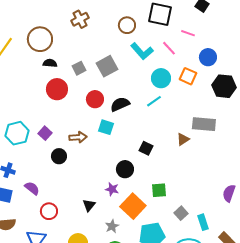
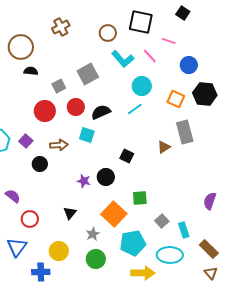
gray square: (79, 68) -> (59, 86), moved
orange square: (188, 76) -> (176, 99), moved
red circle: (57, 89) -> (45, 111), moved
gray rectangle: (204, 124) -> (185, 132), turned 70
purple star: (112, 189) -> (84, 181), moved

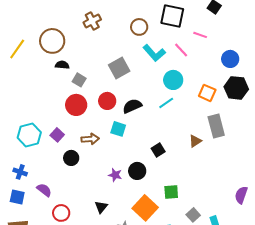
blue circle: (189, 65) -> (230, 59), moved
gray square: (59, 86) -> (79, 80), moved, turned -32
black square: (127, 156) -> (158, 150), turned 32

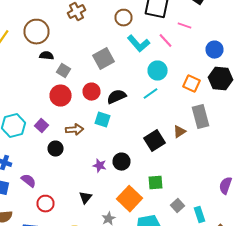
black square: (158, 150) -> (154, 141), moved, size x1.5

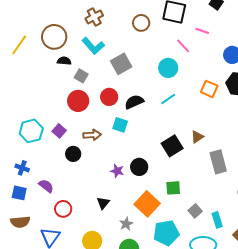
cyan L-shape: (138, 44) -> (93, 46), moved
cyan circle: (158, 71) -> (168, 68), moved
gray rectangle: (200, 117) -> (218, 162), moved

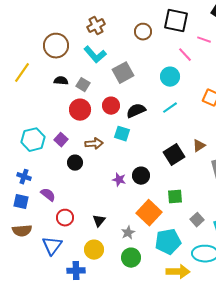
yellow line: (19, 45) -> (22, 73), moved
black semicircle: (64, 61) -> (61, 81), moved
black triangle: (103, 203) -> (99, 221), moved

